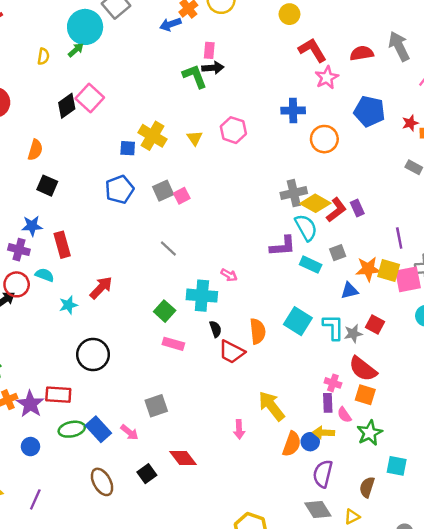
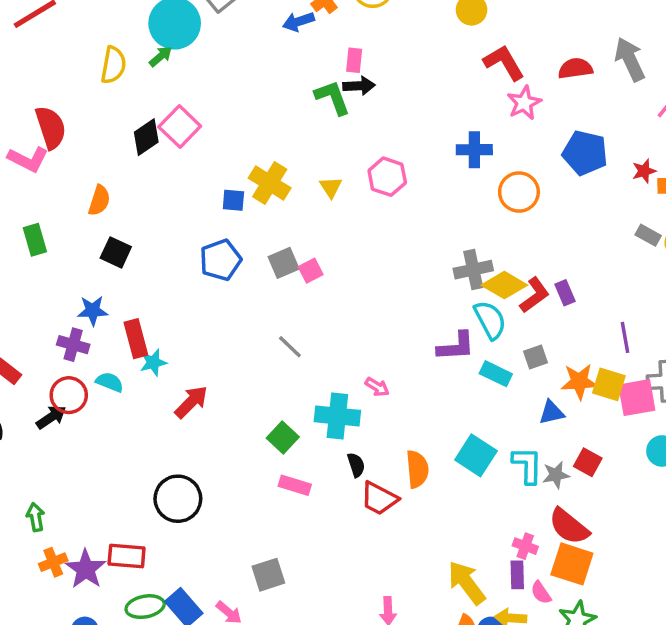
yellow semicircle: (43, 56) -> (113, 65), size x1.5
cyan star: (68, 305) -> (153, 362), moved
orange square: (365, 395) -> (572, 564), size x1.4
yellow arrow: (272, 406) -> (467, 583), moved

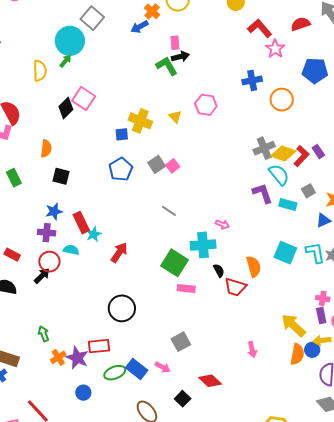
purple L-shape: (456, 346) -> (263, 193), turned -95
green square: (283, 437) -> (175, 263), size x1.5

